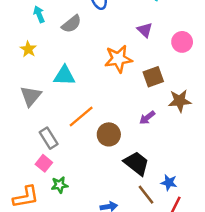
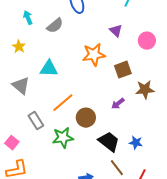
gray triangle: (31, 96) -> (21, 86), turned -30
pink square: (44, 163) -> (12, 143), moved
blue star: (169, 183) -> (136, 143), moved
green star: (60, 185) -> (63, 138), moved, size x1.5

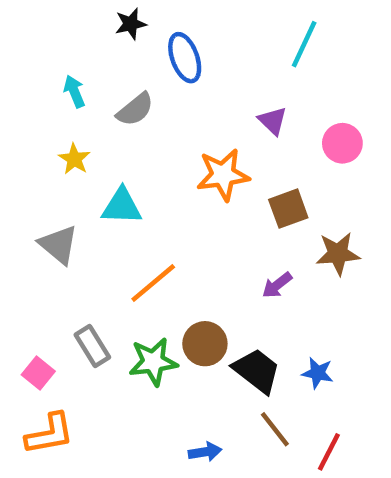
yellow star: (19, 47) -> (74, 159), moved
brown circle: (86, 118) -> (205, 344), moved
gray rectangle: (36, 121) -> (92, 346), moved

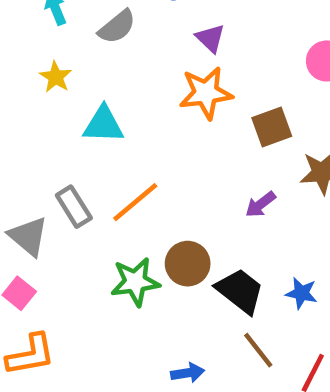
purple triangle: (273, 121) -> (210, 38), moved
gray triangle: (59, 245) -> (28, 236), moved
gray rectangle: (92, 346) -> (74, 207), moved

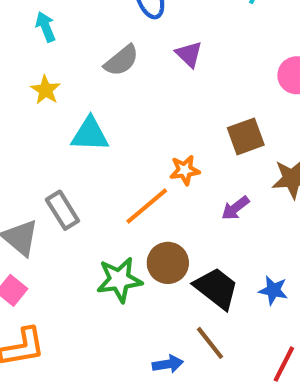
gray semicircle: (117, 27) -> (121, 61), moved
orange star: (206, 93) -> (185, 170), moved, size x0.6
orange line: (135, 202) -> (147, 206), moved
brown line: (258, 350) -> (210, 343), moved

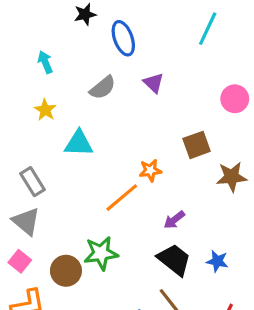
purple arrow: (235, 208) -> (174, 220), moved
gray rectangle: (62, 210) -> (32, 182), moved
brown circle: (168, 263) -> (66, 271), moved

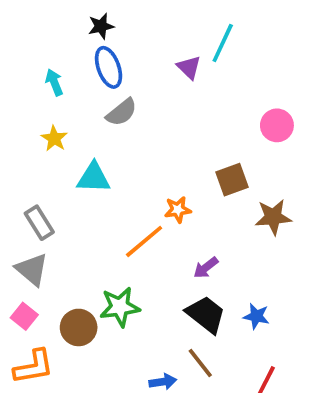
cyan line: (208, 29) -> (223, 43), moved
blue ellipse: (123, 38) -> (109, 67), moved
purple triangle: (154, 83) -> (189, 67), moved

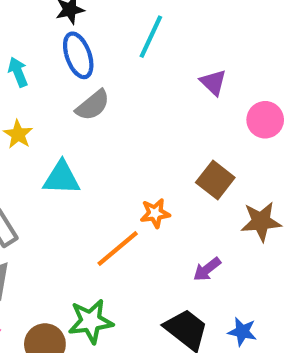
cyan line: (223, 43) -> (151, 37), moved
purple triangle: (189, 67) -> (213, 82), moved
brown square: (232, 180) -> (215, 180), turned -32
purple arrow: (206, 268) -> (207, 269), moved

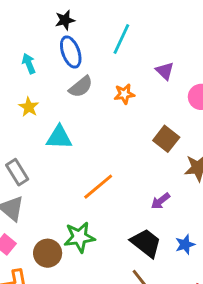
orange star: (155, 213) -> (124, 94), moved
blue star: (242, 332) -> (185, 244), turned -30

